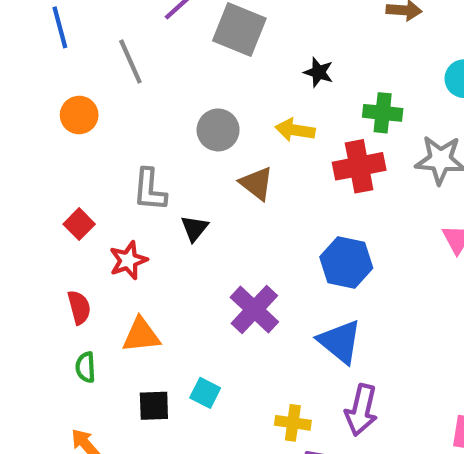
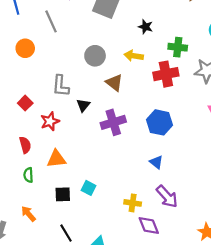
purple cross: (254, 310) -> (113, 122), moved, turned 30
blue triangle: (340, 342) -> (156, 162), size x0.6
purple arrow: (361, 410) -> (167, 197), turned -55

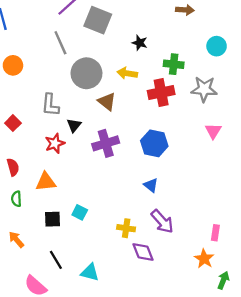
gray line: (51, 21) -> (60, 43), moved
gray circle: (95, 56) -> (86, 73), size x1.4
red star: (50, 121) -> (55, 143), moved

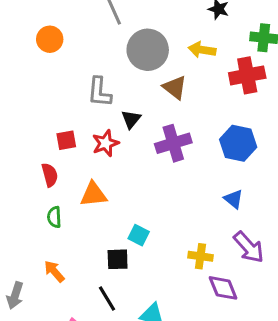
red square: (13, 123) -> (66, 140), moved, turned 35
black square: (53, 219) -> (118, 259), moved

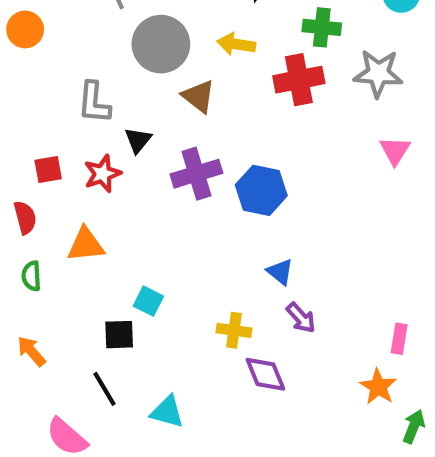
blue hexagon: (238, 143) -> (261, 190), moved
blue triangle: (234, 199) -> (280, 272), moved
purple arrow: (249, 247) -> (301, 318), size x0.7

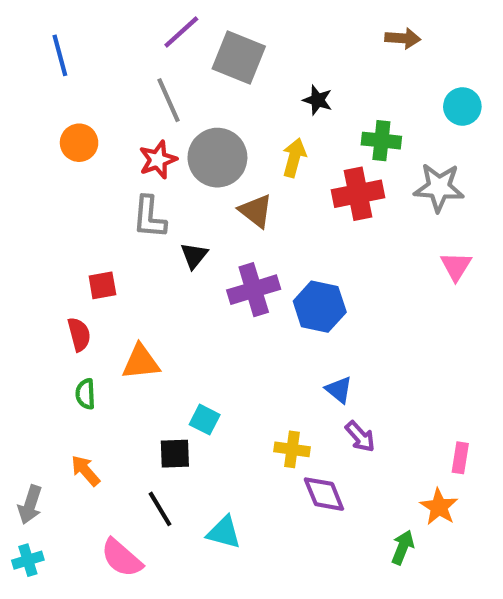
yellow arrow: (236, 44) -> (294, 158), turned 96
red star: (102, 174) -> (158, 160), moved
green arrow: (414, 426) -> (403, 547), moved

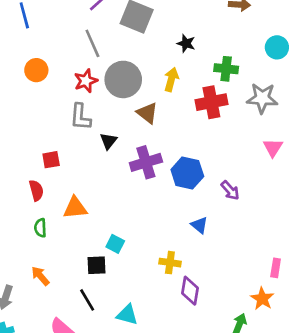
purple arrow: (360, 437) -> (230, 190), moved
purple diamond: (324, 494) -> (190, 291), turned 32

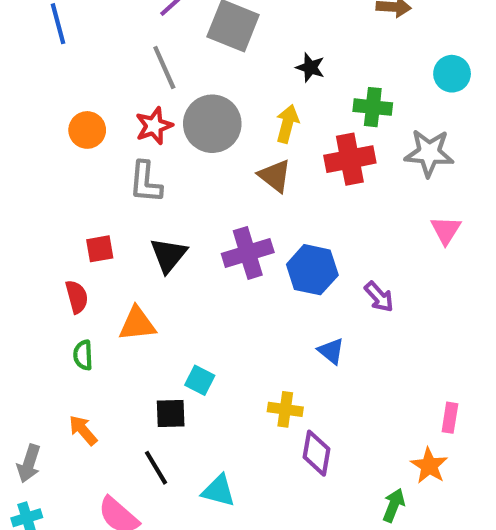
orange circle: (36, 70) -> (87, 130), moved
brown triangle: (147, 113) -> (275, 176), moved
black triangle: (109, 141) -> (168, 255), moved, size x1.4

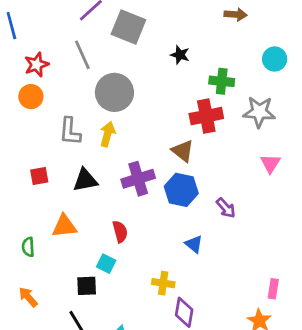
yellow arrow: (287, 124) -> (108, 134), moved
red star: (154, 126) -> (37, 65), moved
brown triangle: (275, 176) -> (183, 151), moved
black triangle: (168, 255) -> (85, 180), turned 40
red semicircle: (77, 297) -> (120, 232), moved

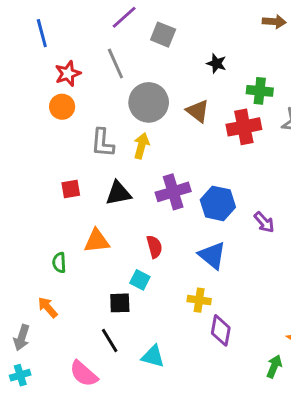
gray square: (128, 27) -> (163, 35), size x0.7
brown triangle: (183, 151) -> (198, 111), moved
blue triangle: (194, 244) -> (212, 255), moved, size x1.5
orange arrow: (28, 297) -> (48, 307), moved

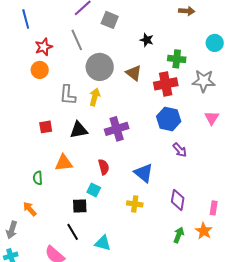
blue hexagon: (218, 203) -> (169, 119), moved
purple diamond: (221, 330) -> (178, 200), moved
green arrow: (274, 366) -> (179, 235), moved

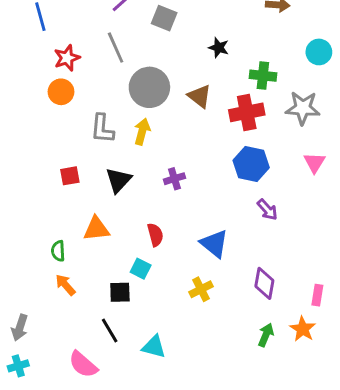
purple cross: (117, 129) -> (174, 179), size x0.6
black triangle: (79, 130) -> (118, 180), turned -36
yellow cross: (135, 204) -> (201, 289), turned -35
orange arrow: (30, 209) -> (65, 285), moved

